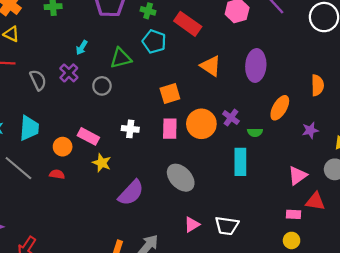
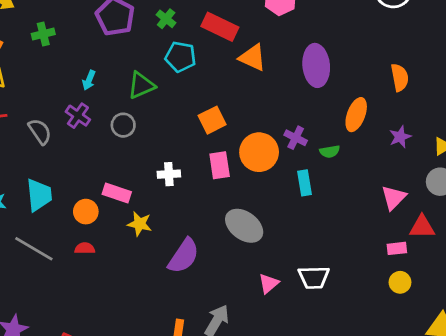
green cross: (148, 11) -> (166, 19), turned 32
orange triangle: (211, 66) -> (253, 58), moved
cyan rectangle: (240, 162) -> (304, 183), moved, size x0.7

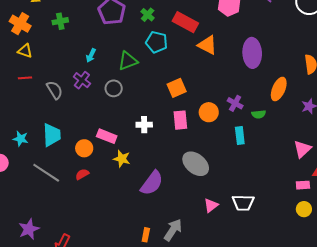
orange circle: (259, 152) -> (209, 112), size x0.7
red semicircle: (85, 248) -> (82, 174), turned -32

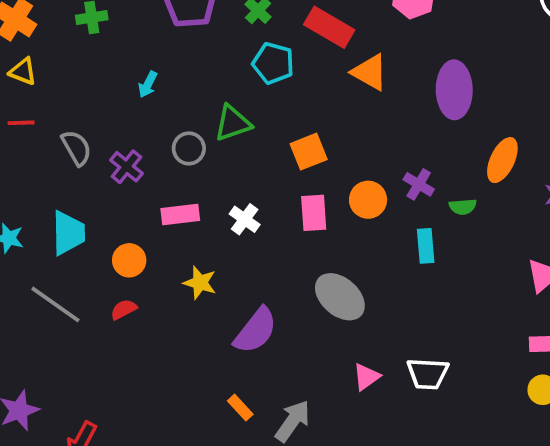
green triangle: (128, 61) -> (233, 123), moved
purple cross: (82, 80) -> (127, 167), moved
white cross: (144, 125) -> (245, 219), turned 35
pink rectangle: (107, 136) -> (180, 215), moved, turned -30
orange rectangle: (146, 235) -> (240, 408), moved, turned -56

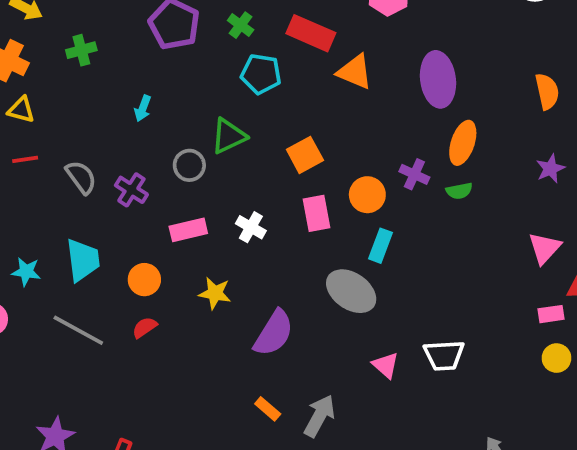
orange ellipse: (502, 160) -> (463, 143), moved
cyan rectangle: (426, 246) -> (381, 246), moved, turned 32
pink triangle: (366, 377) -> (386, 365), turned -36

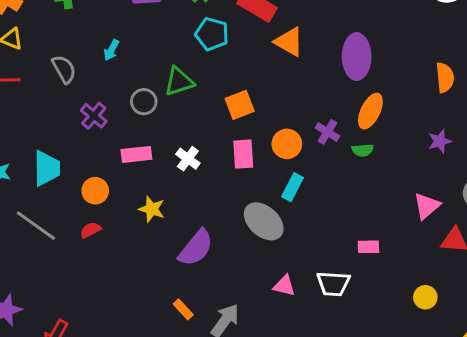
gray semicircle: (81, 177) -> (64, 69), moved
pink rectangle: (551, 314) -> (368, 247), moved
pink triangle: (386, 365) -> (284, 286), turned -35

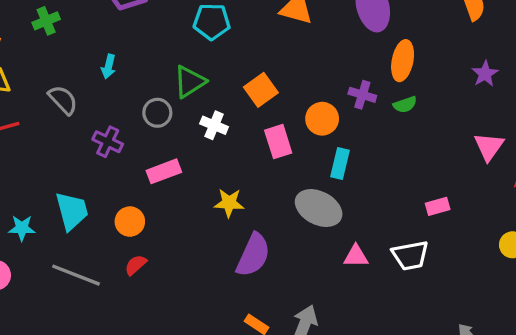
white cross: (188, 159) -> (214, 125), moved
yellow star: (152, 209) -> (229, 203), moved
pink triangle: (284, 286) -> (356, 256), moved

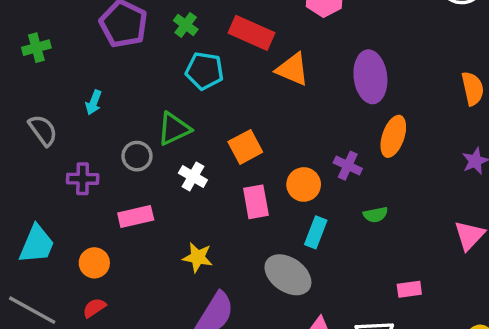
green semicircle: (405, 105) -> (375, 215), moved
purple cross: (108, 142) -> (83, 179), turned -32
cyan trapezoid: (72, 211) -> (37, 244), turned 30

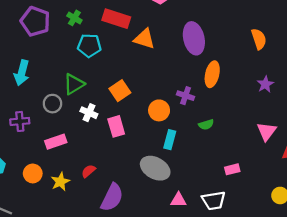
cyan arrow: (94, 102) -> (22, 73), size x1.6
pink rectangle: (256, 202) -> (116, 126), moved
yellow star: (198, 257) -> (60, 182), moved, turned -30
red semicircle: (94, 308) -> (88, 171), moved

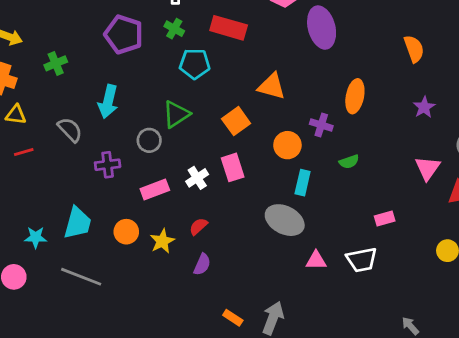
purple ellipse: (194, 38) -> (322, 28), moved
orange triangle: (144, 39) -> (272, 86), moved
white cross: (89, 113) -> (197, 178), moved, turned 35
purple semicircle: (112, 197) -> (202, 264), moved, size x0.6

